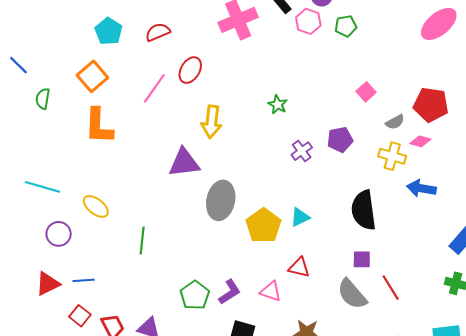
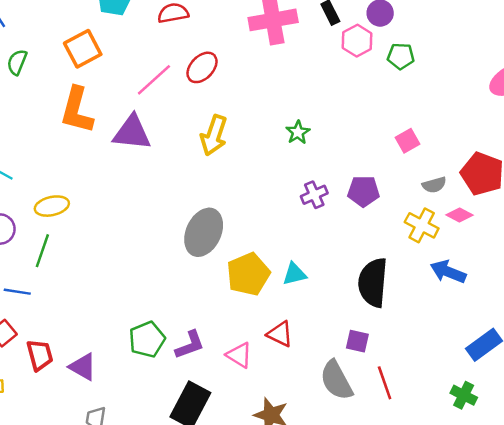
purple triangle: (184, 163) -> (132, 133), moved
yellow ellipse: (96, 206) -> (52, 206), turned -64
green line: (142, 241) -> (42, 251), moved

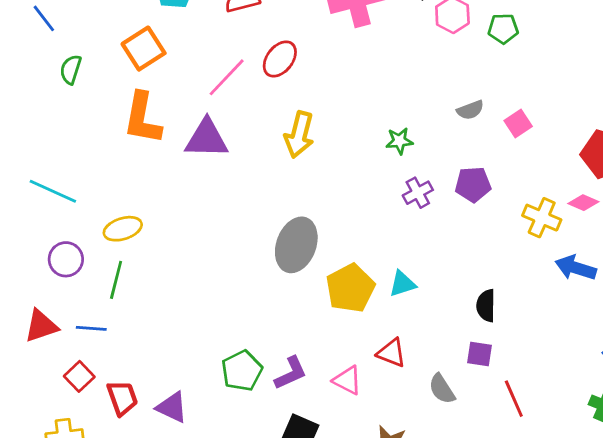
green star: (298, 132) -> (399, 141), moved, turned 30
gray semicircle: (434, 185) -> (470, 110), moved
black semicircle: (373, 282) -> (486, 306), moved, size x0.6
gray semicircle: (336, 380) -> (442, 389), moved, size x0.7

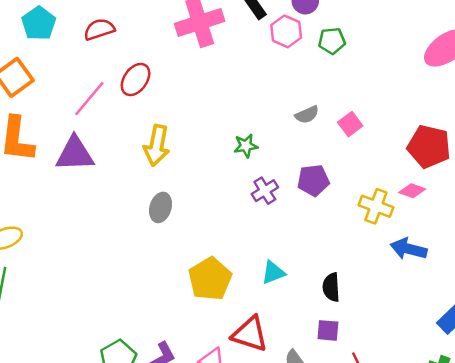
gray ellipse: (296, 245) -> (161, 207), moved, size x0.6
cyan triangle: (402, 284) -> (273, 273), moved
red triangle: (391, 353) -> (250, 334), size x1.4

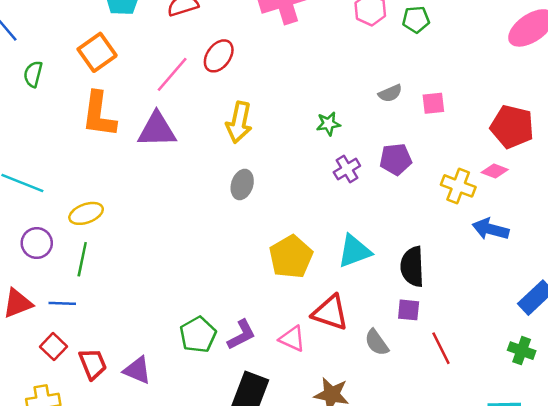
pink square: (350, 124) -> (433, 103), turned 30
cyan triangle: (273, 273) -> (354, 251), size x1.4
black semicircle: (331, 287) -> (412, 267), size x1.4

